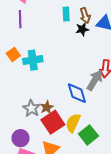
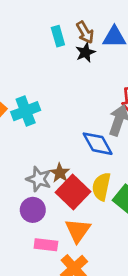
purple circle: (21, 138) -> (33, 210), moved

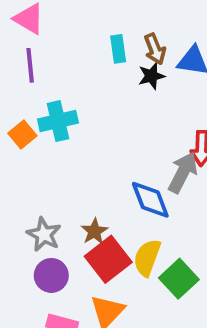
cyan cross: (26, 111) -> (58, 121), moved
gray star: (39, 179) -> (44, 234), moved

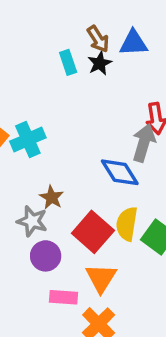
cyan rectangle: (118, 49) -> (68, 62), moved
cyan cross: (58, 121) -> (28, 140), moved
brown star: (94, 231) -> (52, 197), moved

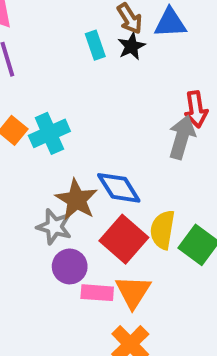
blue diamond: (120, 172) -> (119, 188), moved
brown star: (52, 197) -> (76, 200), size x1.5
pink rectangle: (63, 297) -> (97, 293), moved

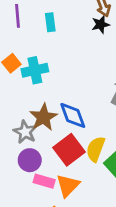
cyan rectangle: (95, 45) -> (50, 22), moved

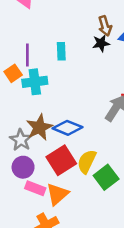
purple line: (17, 16) -> (27, 55), moved
cyan rectangle: (50, 22) -> (61, 51), moved
blue diamond: (73, 115) -> (68, 128), turned -52

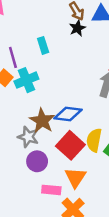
pink rectangle: (35, 188) -> (51, 190), moved

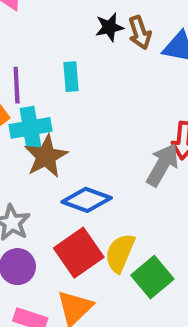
black star: (77, 28) -> (109, 27), moved
brown star: (42, 121) -> (46, 156), moved

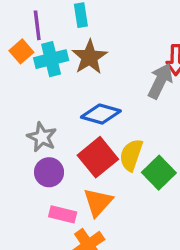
brown star: (46, 156) -> (89, 57), moved

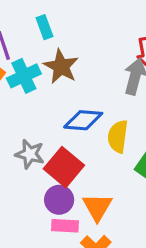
yellow semicircle: (131, 155) -> (118, 136), moved
red square: (98, 157) -> (64, 167), moved
purple circle: (49, 172) -> (59, 200), moved

